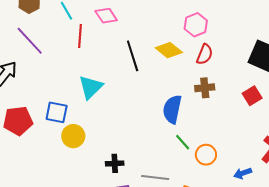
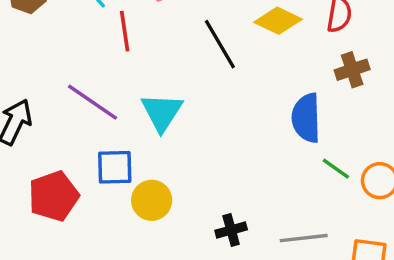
purple line: (30, 41) -> (93, 102), moved

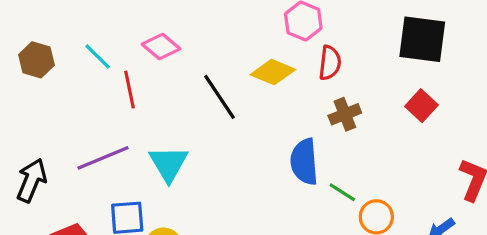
purple line: (93, 102) -> (103, 158), turned -54
green line: (336, 169) -> (342, 192), moved

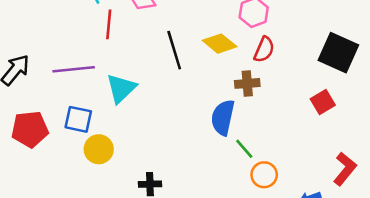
brown cross: (345, 114) -> (247, 83), moved

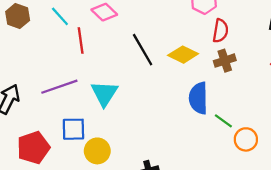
yellow diamond: (220, 44) -> (183, 55), moved
brown cross: (247, 83) -> (225, 61), moved

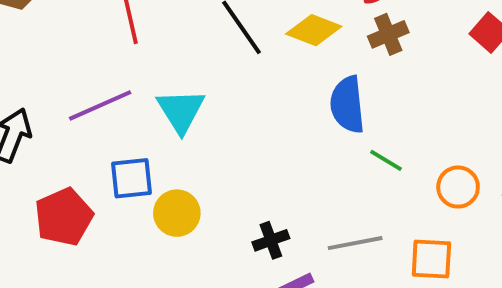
green line: (223, 121) -> (386, 160), moved
orange circle: (246, 139) -> (458, 187), moved

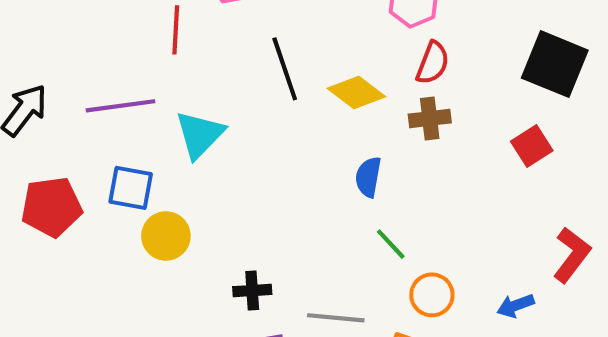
blue semicircle: (347, 105) -> (368, 177), size x0.7
orange circle: (458, 187) -> (432, 295), moved

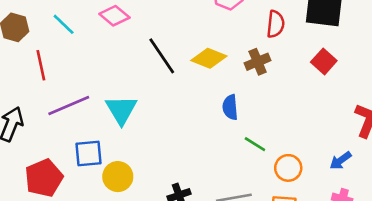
red line: (176, 30) -> (41, 65), moved
red semicircle: (433, 63) -> (276, 24), moved

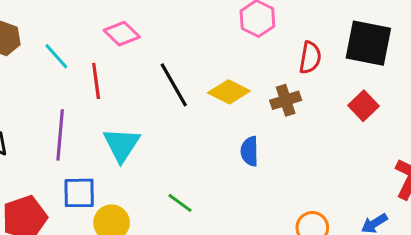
cyan line: (64, 24) -> (56, 56), moved
red line: (41, 65) -> (96, 81), moved
purple line: (69, 106) -> (60, 135), turned -66
green line: (255, 144) -> (180, 203), moved

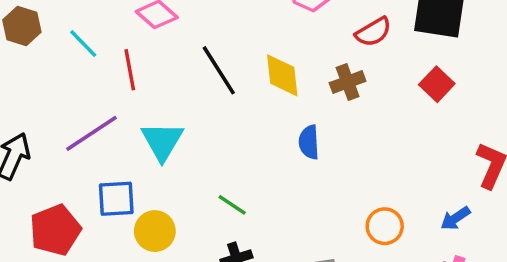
red semicircle: (310, 58) -> (373, 32), turned 52
yellow diamond: (229, 92) -> (282, 75), turned 60
purple line: (60, 135) -> (92, 133), turned 54

